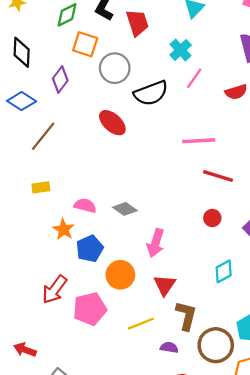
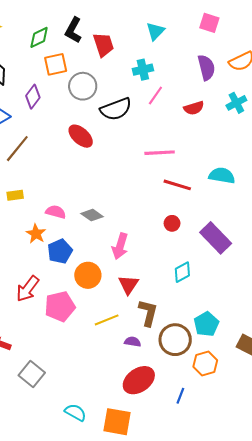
orange square: (85, 44) -> (56, 64), turned -30
cyan cross: (181, 50) -> (143, 70), turned 30

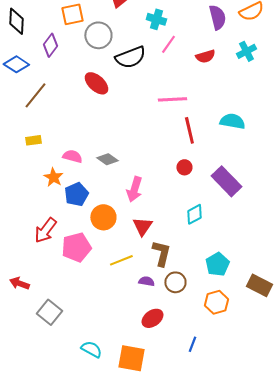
cyan cross: (143, 70) -> (156, 19), turned 30
red line: (177, 185) -> (189, 130), turned 60
brown circle: (175, 340) -> (175, 282), moved, size x0.7
red ellipse: (139, 380) -> (152, 318), size x0.7
blue line: (180, 396) -> (192, 344), moved

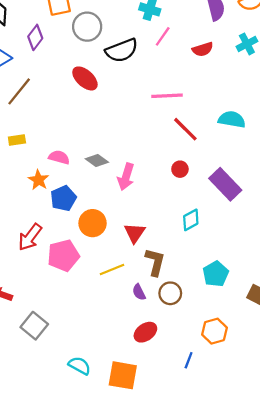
red line: (189, 130) -> (185, 129), turned -32
pink arrow: (134, 189) -> (126, 177), moved
purple semicircle: (146, 281) -> (139, 292), turned -126
orange hexagon: (216, 302) -> (215, 331), moved

